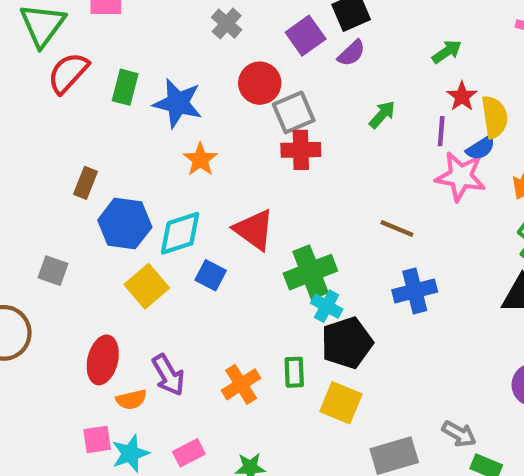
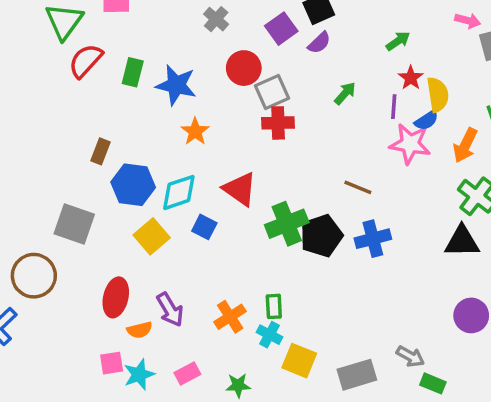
gray square: (53, 271) -> (74, 224), size x1.6
cyan cross: (327, 306) -> (269, 335), moved
black pentagon: (347, 343) -> (321, 236), moved
yellow square: (341, 403) -> (299, 361), moved

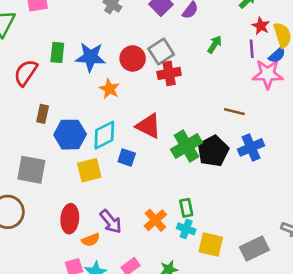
red semicircle: (86, 61) -> (26, 73), moved
red circle: (244, 68) -> (133, 58), moved
yellow square: (152, 236) -> (89, 170), turned 35

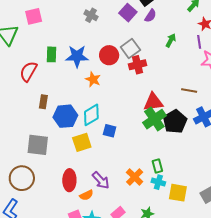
red triangle: (148, 126) -> (153, 102), moved, turned -30

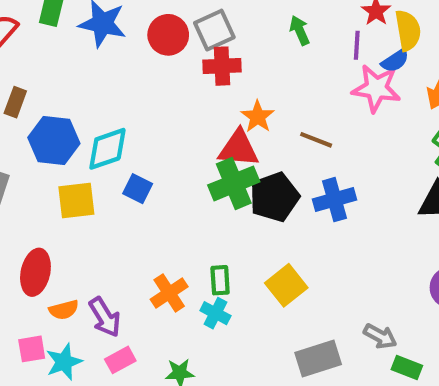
green arrow: (171, 40) -> (300, 30), turned -64
orange star: (93, 79) -> (258, 117), moved
purple arrow: (101, 180) -> (105, 317), moved
yellow square: (178, 193) -> (286, 285), moved, turned 30

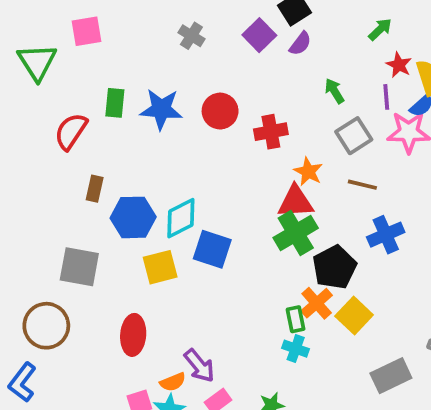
gray square: (214, 30) -> (354, 136), moved
blue square: (138, 189) -> (212, 249), size x1.5
black pentagon: (274, 197) -> (335, 267), moved
orange cross: (169, 293) -> (317, 303), moved
orange semicircle: (64, 310) -> (173, 382), moved

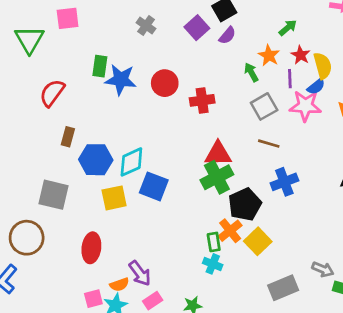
green rectangle: (115, 103) -> (100, 66), moved
orange star: (308, 172) -> (269, 55), moved

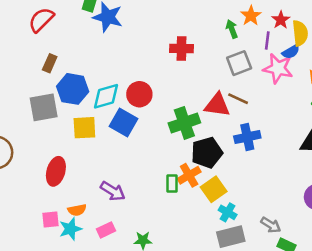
red circle: (165, 83) -> (139, 94), moved
red triangle: (218, 154) -> (217, 105), moved
gray square: (54, 195) -> (44, 107), moved, turned -32
cyan cross: (213, 264) -> (228, 212), moved
purple arrow: (140, 273) -> (113, 191), moved, turned -30

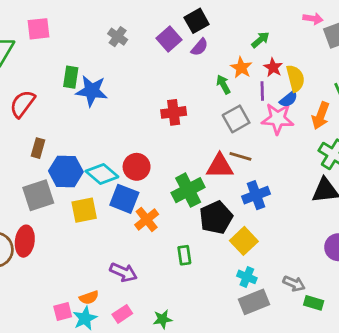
cyan diamond: (106, 96) -> (102, 174), turned 64
red ellipse: (56, 171) -> (25, 241), moved
orange cross: (189, 175) -> (147, 219), moved
yellow square: (214, 189) -> (244, 241), moved

